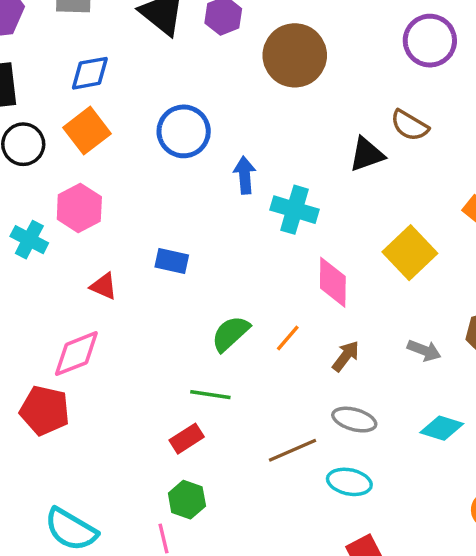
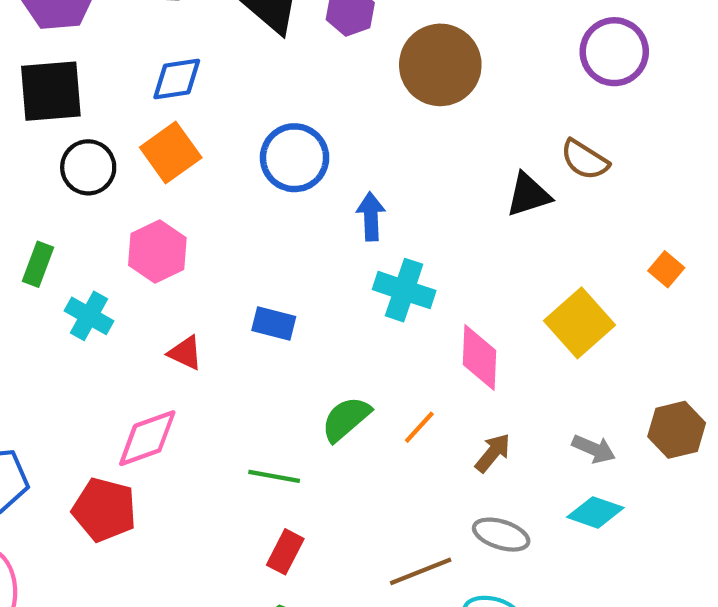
cyan cross: (294, 210) -> (404, 290), moved
cyan cross: (29, 240) -> (89, 316), moved
green line: (210, 395) -> (274, 476), moved
cyan diamond: (442, 428) -> (595, 512), moved
red rectangle: (187, 439) -> (285, 552), turned -32

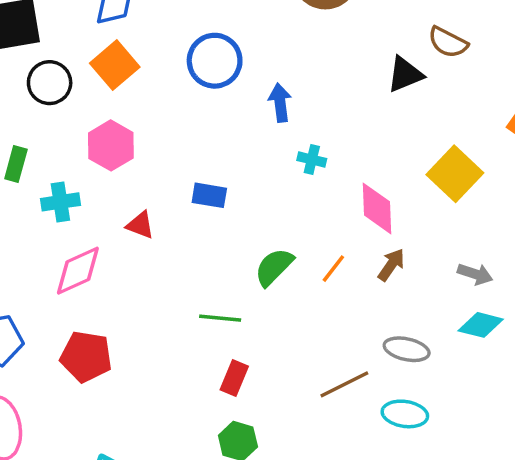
cyan cross: (404, 290) -> (312, 159), size x0.6
cyan cross: (89, 316) -> (60, 202), turned -33
pink diamond: (147, 438) -> (78, 271), moved
brown arrow: (493, 453) -> (391, 265), moved

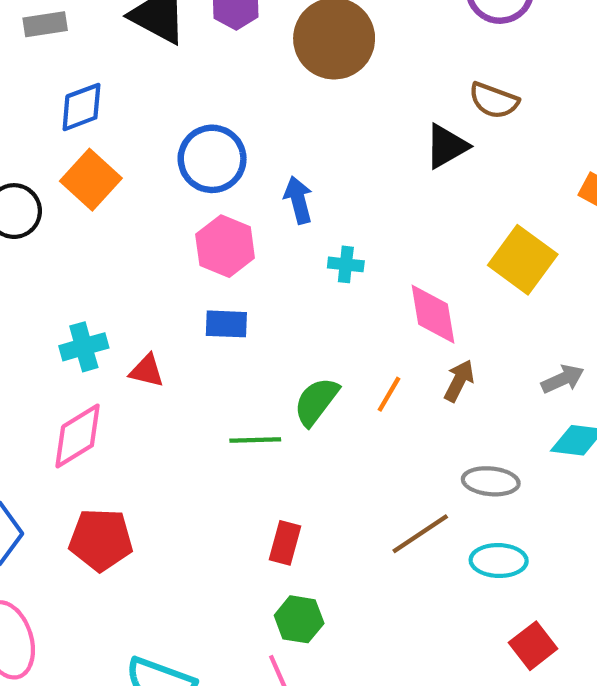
pink hexagon: (111, 145) -> (225, 246), moved
cyan cross: (60, 202) -> (84, 347), moved
gray arrow: (475, 274) -> (563, 379), turned -36
green line: (220, 318) -> (255, 440), moved

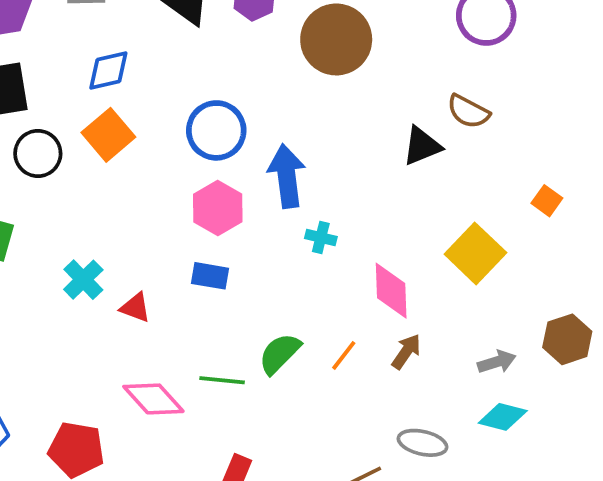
blue arrow: (298, 200) -> (287, 176), size x1.5
cyan cross: (84, 347) -> (83, 280), turned -36
pink diamond: (78, 436) -> (153, 399), moved, turned 72

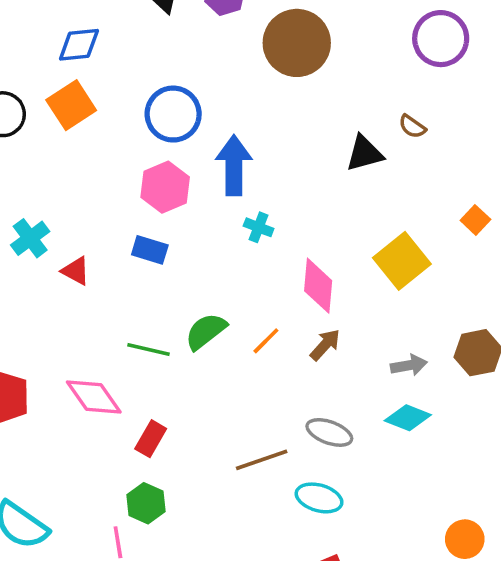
brown semicircle: (468, 111) -> (412, 127), size x0.7
pink diamond: (153, 399) -> (94, 397), moved

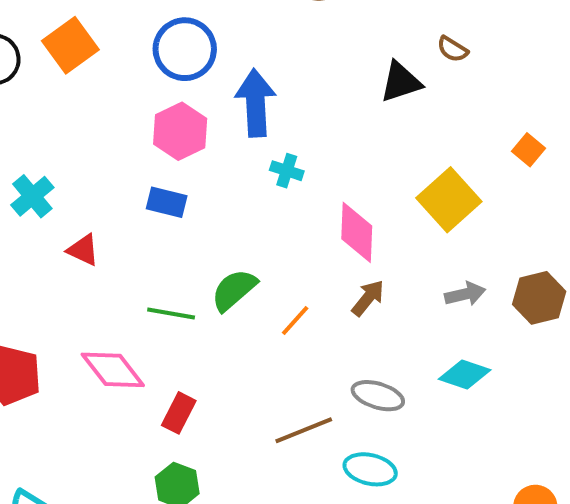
red triangle: (76, 271) -> (83, 250), moved
orange line: (266, 341) -> (295, 321), moved
gray arrow: (409, 365) -> (465, 294), moved

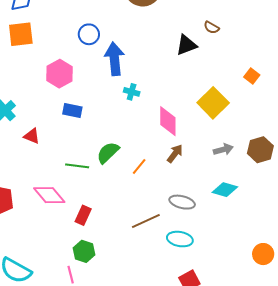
orange square: (70, 45) -> (21, 34), turned 32
blue circle: (185, 49) -> (89, 34), moved, size x0.7
pink hexagon: (180, 131) -> (59, 74), moved

